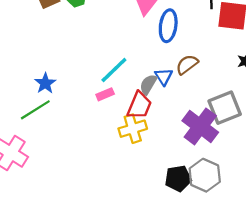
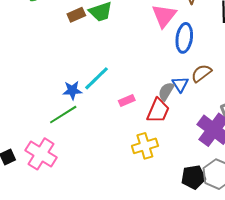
cyan line: (114, 70) -> (96, 78), moved
blue star: (45, 83) -> (72, 90), turned 30
yellow cross: (133, 129) -> (145, 146), moved

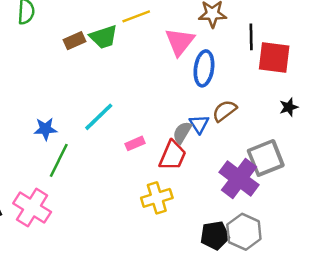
blue star: (72, 90) -> (45, 129), moved
green line: (63, 115) -> (59, 160), turned -32

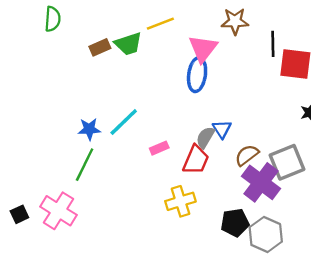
blue ellipse: (204, 68) -> (197, 75), moved
brown semicircle: (225, 111) -> (247, 155), moved
blue star: (45, 129) -> (89, 129), moved
black pentagon: (215, 235) -> (235, 223), moved

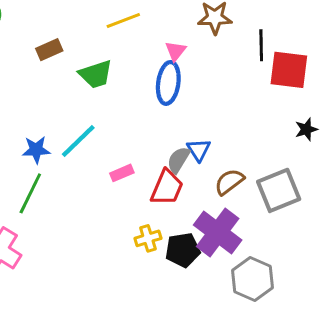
green trapezoid: (128, 44) -> (96, 74), moved
pink triangle: (203, 49) -> (176, 51), size x0.6
purple cross: (261, 182) -> (218, 233), moved
yellow cross: (180, 201) -> (148, 238), size x0.7
black pentagon: (235, 223) -> (183, 250), moved

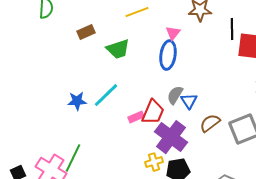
gray semicircle: (178, 160) -> (175, 95), moved
red trapezoid: (167, 188) -> (153, 112), moved
green line: (30, 193) -> (73, 158), moved
purple cross: (218, 233) -> (171, 137), moved

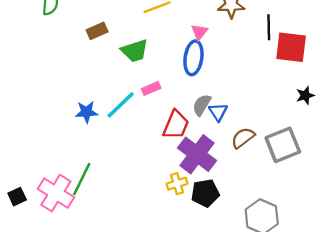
pink rectangle: (136, 117) -> (151, 88), moved

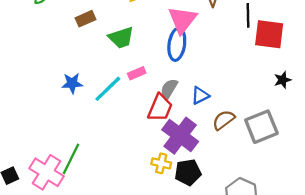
pink triangle: (199, 32) -> (182, 20), size x1.8
gray semicircle: (202, 105) -> (169, 89), moved
blue star: (86, 112) -> (72, 83), moved
blue triangle: (218, 112) -> (200, 95), turned 36
yellow cross: (177, 184) -> (161, 163), turned 30

